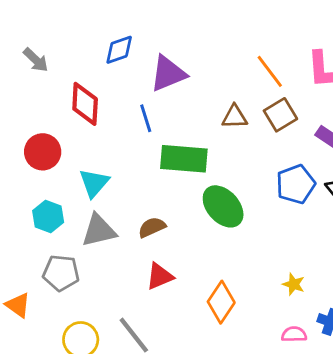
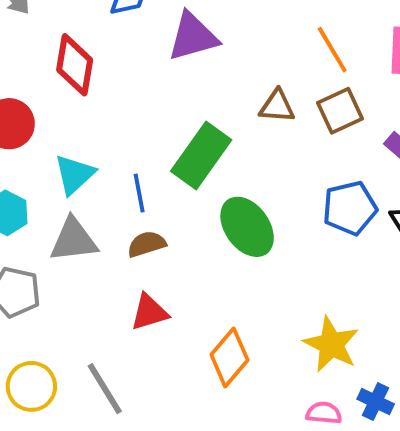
blue line: (146, 118) -> (139, 193), moved
green rectangle: (184, 159) -> (201, 155), turned -66
yellow star: (294, 284) -> (331, 344), size x1.8

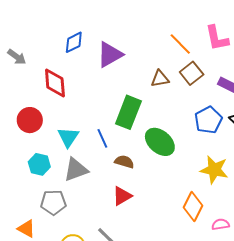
brown semicircle: (147, 244) -> (124, 162), moved, turned 48
yellow star: (331, 344) -> (214, 170), moved
orange diamond: (229, 357) -> (193, 206), moved

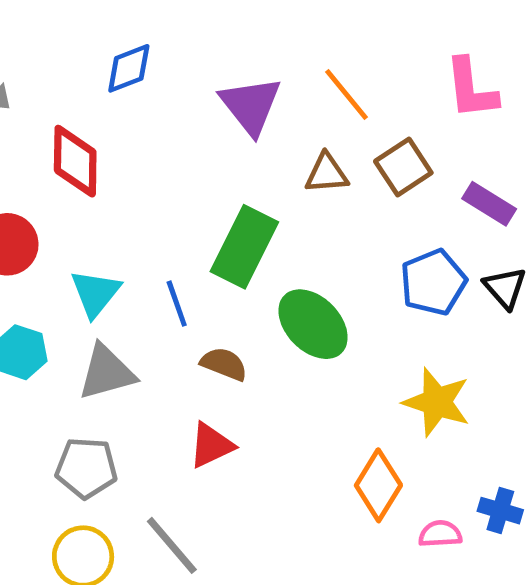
orange line: (180, 44) -> (347, 95), moved
purple triangle: (110, 55) -> (251, 106), moved, turned -44
gray pentagon: (53, 202) -> (86, 468), moved

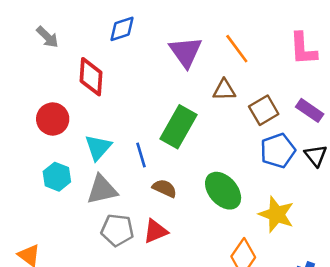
brown square: (403, 167) -> (264, 110), moved
green ellipse: (313, 324) -> (223, 191), moved
gray pentagon: (86, 468) -> (117, 230), moved

